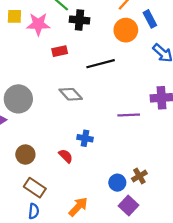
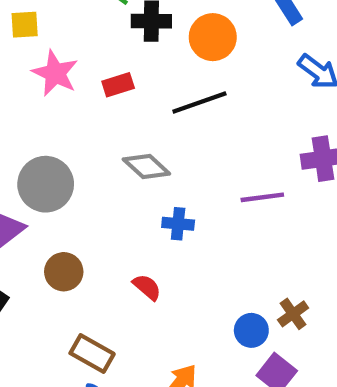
pink star: (38, 24) -> (55, 73), moved, turned 30
orange circle: (126, 30) -> (213, 37), moved
blue cross: (85, 138) -> (178, 224), moved
brown circle: (25, 155) -> (64, 272), moved

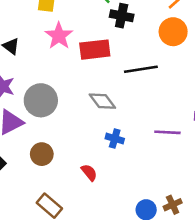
orange circle: (213, 37) -> (173, 32), moved
red rectangle: (118, 85) -> (95, 50), size x1.6

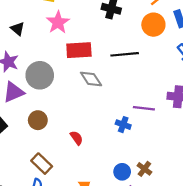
red rectangle: (95, 50) -> (79, 50), moved
blue cross: (115, 139) -> (123, 125), moved
brown cross: (173, 205) -> (144, 169), turned -32

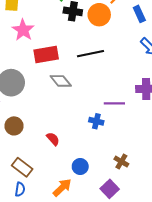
orange circle: (153, 25) -> (99, 15), moved
blue circle: (122, 172) -> (80, 167), moved

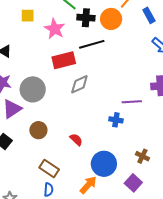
pink star: (23, 30) -> (55, 29), moved
black line: (90, 54) -> (92, 44), moved
gray diamond: (61, 81) -> (79, 84), turned -70
blue circle: (80, 167) -> (104, 164), size x1.6

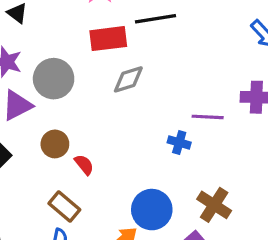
red semicircle: (76, 140) -> (84, 165), moved
brown cross: (142, 156) -> (214, 205), size x1.5

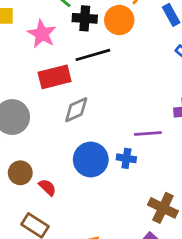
blue circle: (152, 210) -> (91, 159), moved

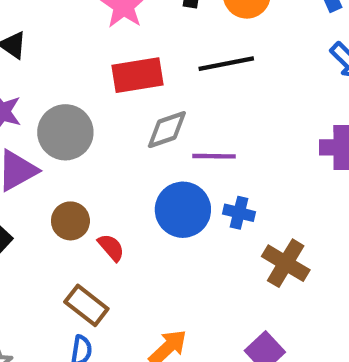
black line: (93, 55) -> (226, 64), moved
purple line: (148, 133) -> (214, 156), moved
brown cross: (163, 208) -> (286, 263), moved

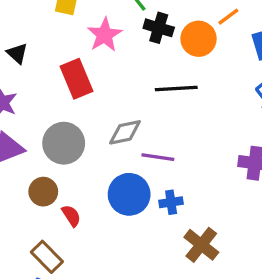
red rectangle: (138, 75) -> (77, 79), moved, turned 69
gray circle: (65, 132) -> (64, 143), moved
blue cross: (239, 213) -> (171, 202), turned -30

